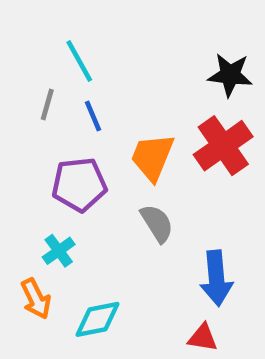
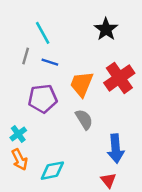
black star: (230, 75) -> (106, 29), moved, turned 30
blue line: (93, 116) -> (50, 62), turned -49
cyan cross: (59, 251) -> (18, 134), moved
red triangle: (203, 338) -> (108, 180), turned 42

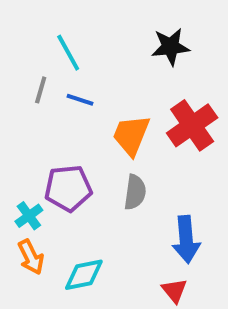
black star: (106, 29) -> (170, 47), turned 30
purple pentagon: (43, 99) -> (68, 188), moved
gray semicircle: (84, 119) -> (135, 192), turned 40

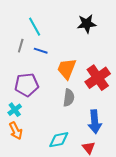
red cross: (192, 125) -> (98, 78), moved
purple pentagon: (68, 188) -> (27, 85), moved
cyan diamond: (84, 275) -> (59, 140), moved

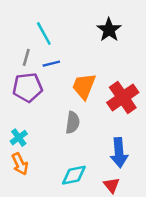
black star: (87, 24) -> (109, 30), turned -30
blue line: (41, 51) -> (51, 64), turned -32
purple pentagon: (27, 85) -> (27, 87), moved
gray semicircle: (69, 98) -> (73, 123), moved

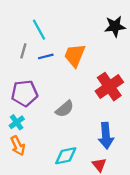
black star: (109, 30) -> (115, 26), moved, turned 30
orange trapezoid: (84, 86) -> (75, 55), moved
purple pentagon: (27, 87) -> (24, 93), moved
gray semicircle: (73, 123) -> (65, 109), turned 42

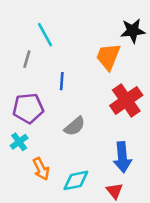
orange trapezoid: (75, 55) -> (108, 57), moved
blue line: (46, 56) -> (62, 81), moved, turned -72
orange arrow: (18, 146) -> (41, 169), moved

